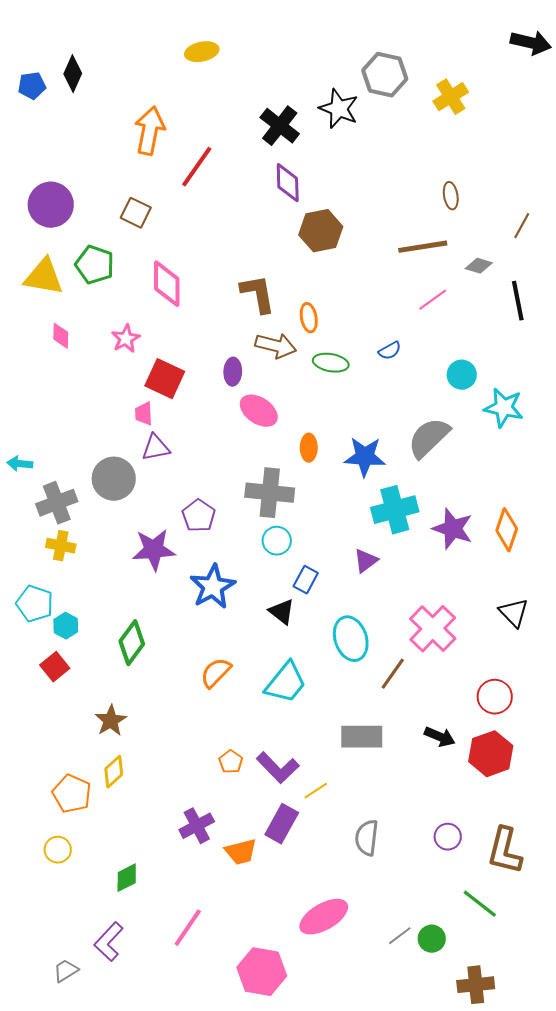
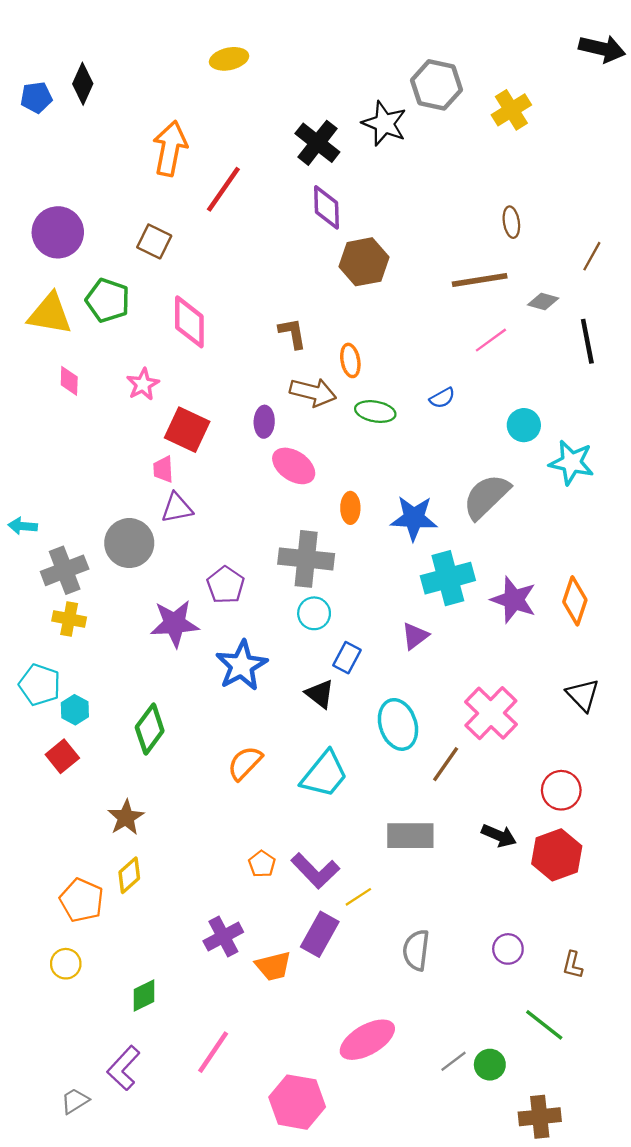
brown L-shape: (258, 294) -> (293, 333), size x0.7
brown L-shape: (505, 851) -> (573, 965), size x0.5

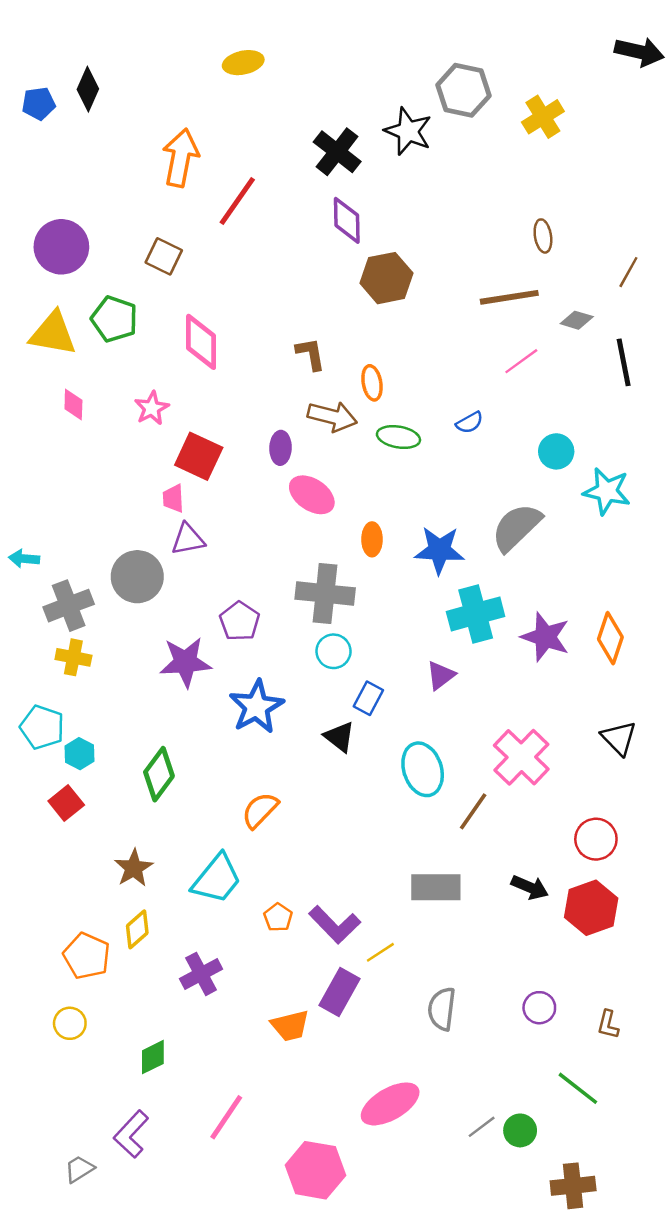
cyan trapezoid: (324, 774) -> (217, 879), moved
purple cross: (223, 937) -> (201, 974), moved

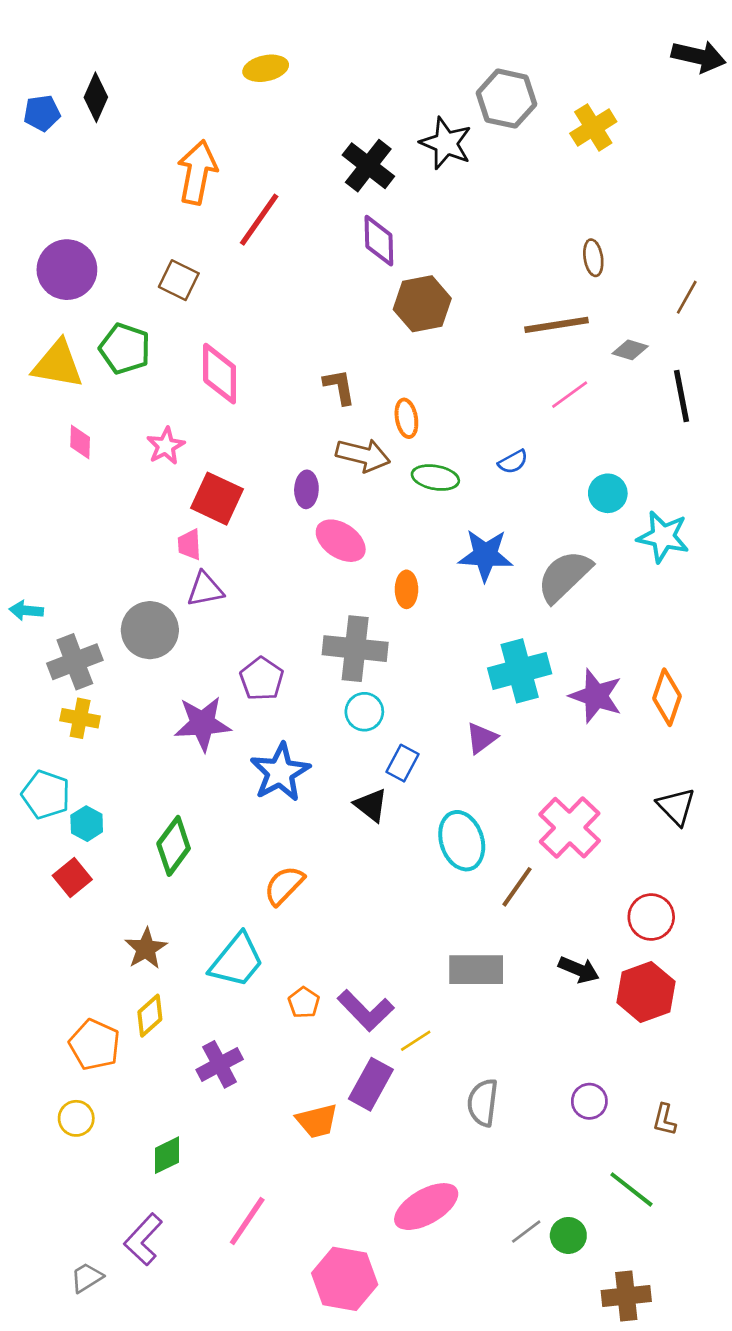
blue star: (439, 550) -> (485, 555), moved

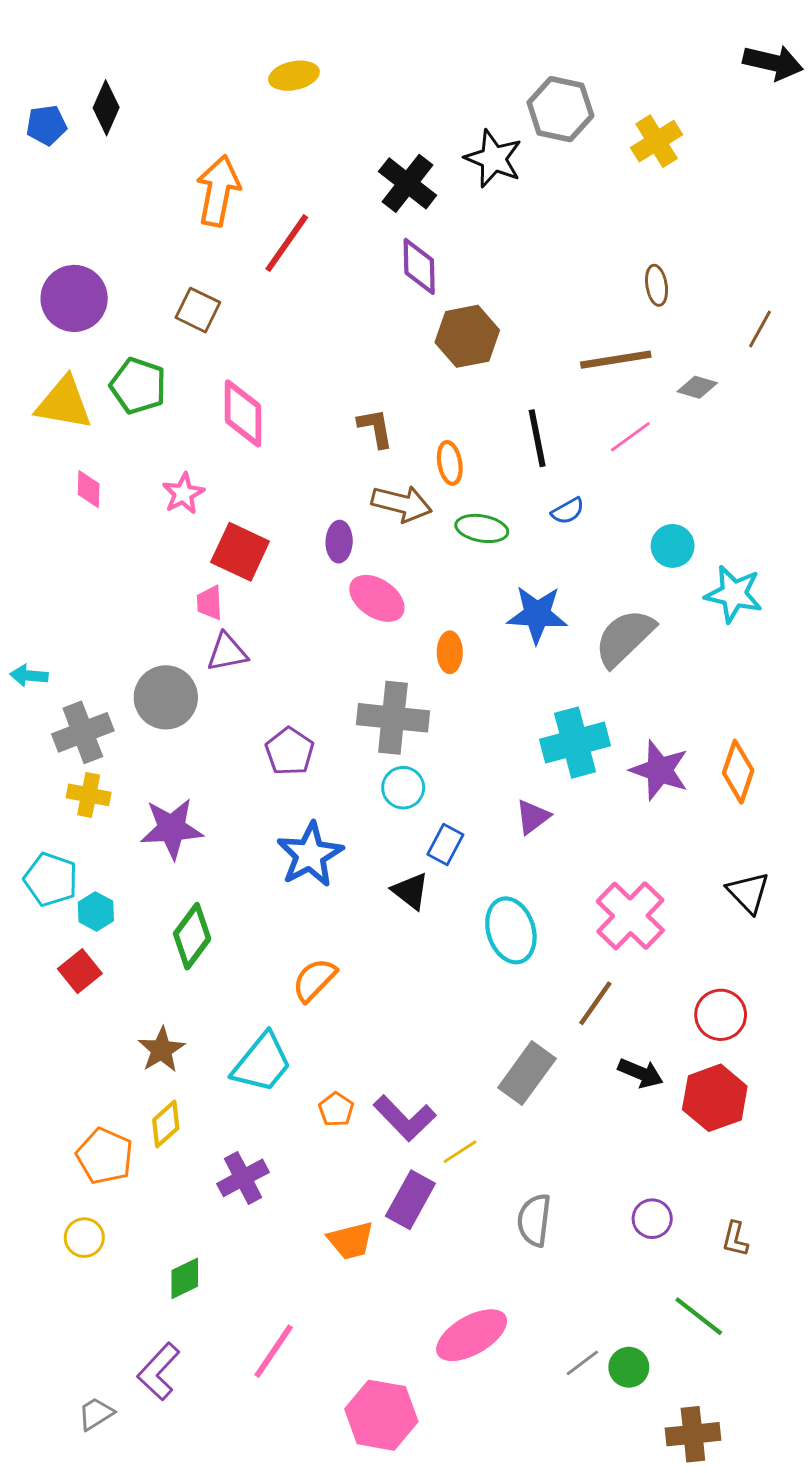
black line: (681, 396) -> (537, 438), moved
purple star: (202, 724) -> (172, 828), moved
brown line: (517, 887) -> (595, 1003), moved
gray rectangle: (476, 970) -> (527, 1073), turned -54

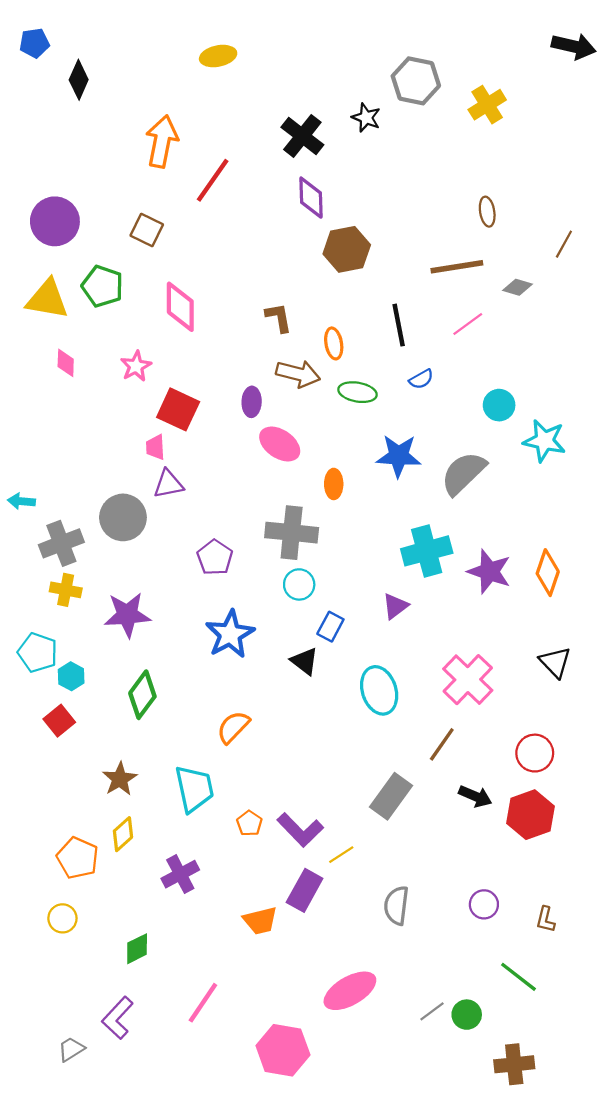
blue pentagon: (46, 125) -> (34, 43), moved
black star: (493, 159) -> (366, 118), size x0.7
cyan trapezoid: (262, 1063) -> (194, 789), turned -51

